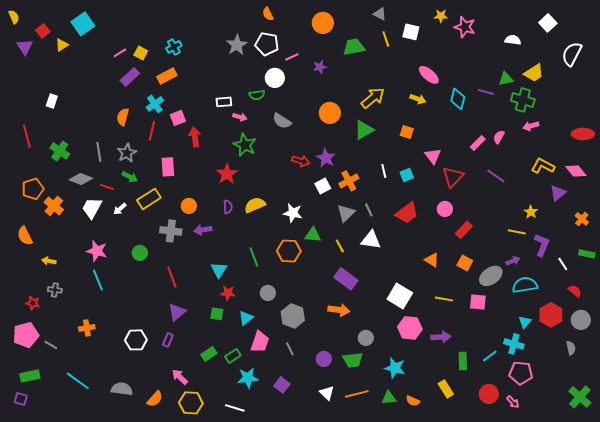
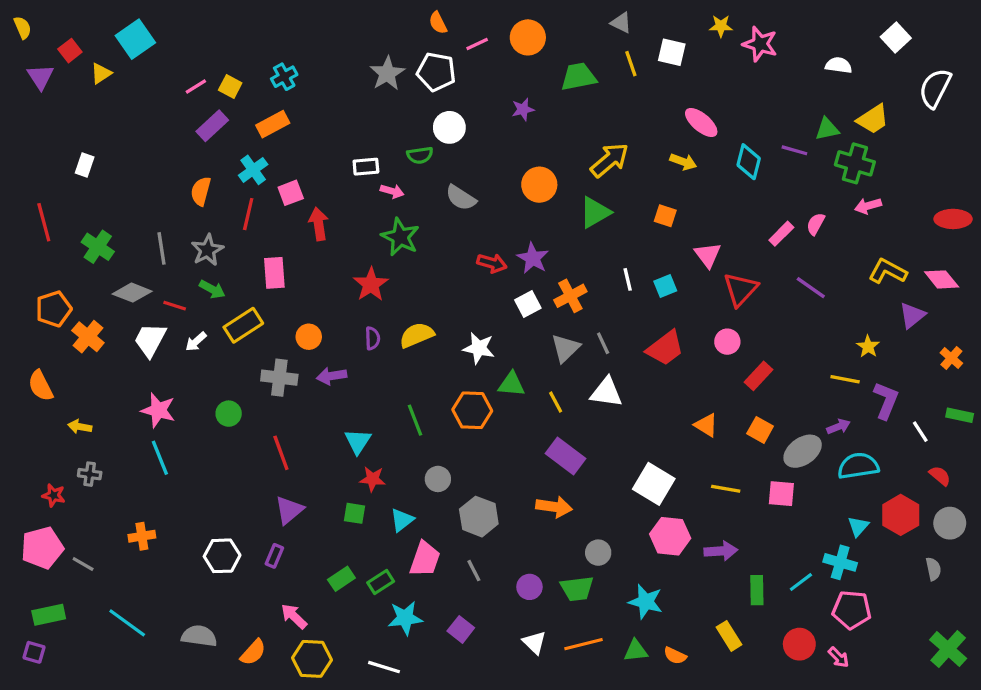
pink line: (292, 57) -> (477, 44), moved

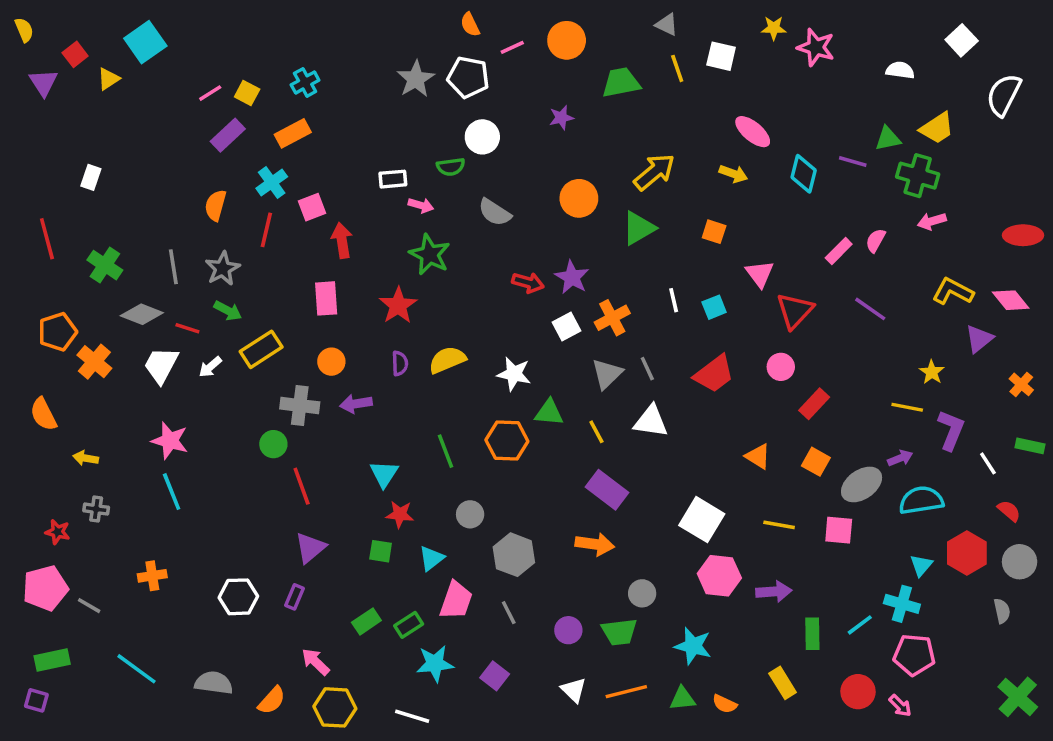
pink rectangle: (274, 273) -> (326, 298), moved
green circle: (229, 414) -> (273, 444), moved

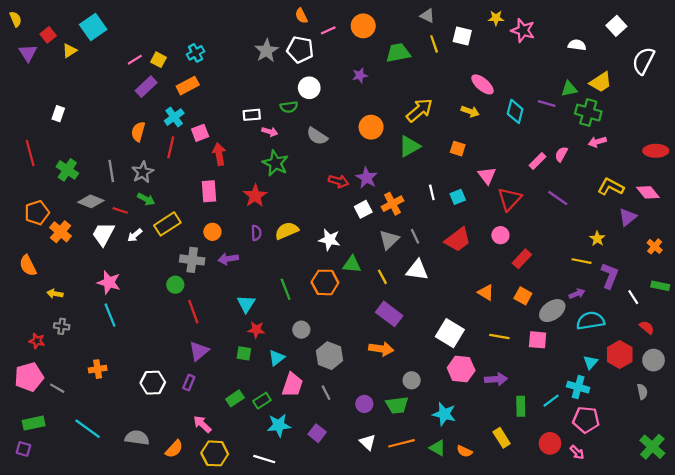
green triangle: (682, 699) -> (437, 448), turned 36

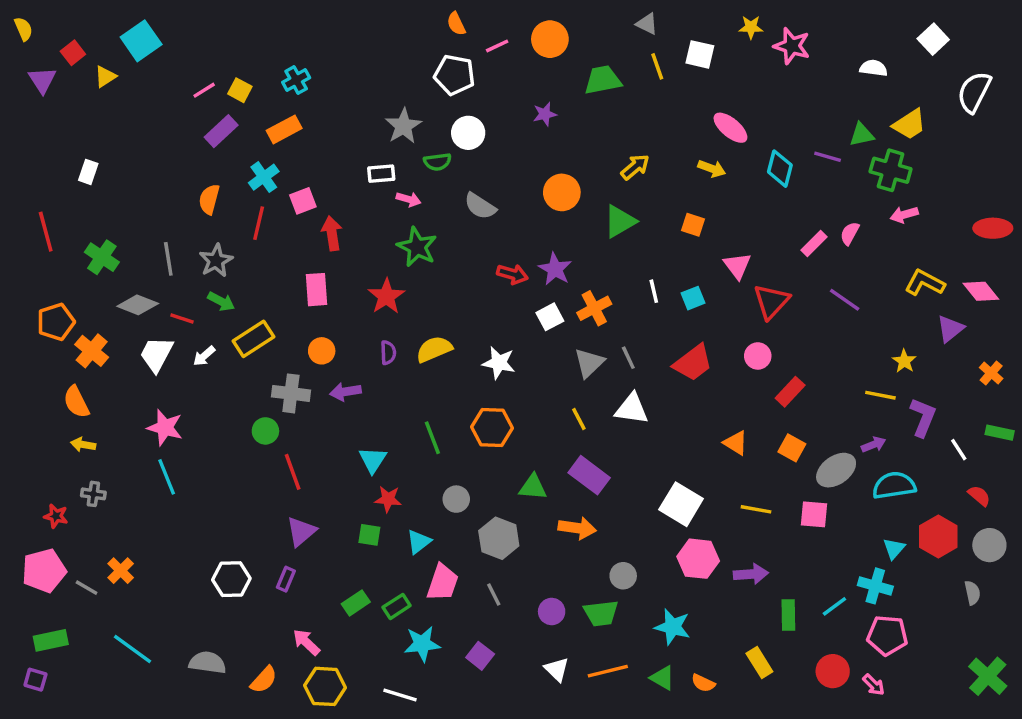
gray star: (266, 51) -> (403, 126), moved
yellow arrow: (419, 110) -> (635, 167), size x0.7
green triangle: (352, 264) -> (533, 487), moved
orange semicircle: (28, 266) -> (76, 402), moved
orange cross: (98, 369) -> (121, 571), moved, turned -36

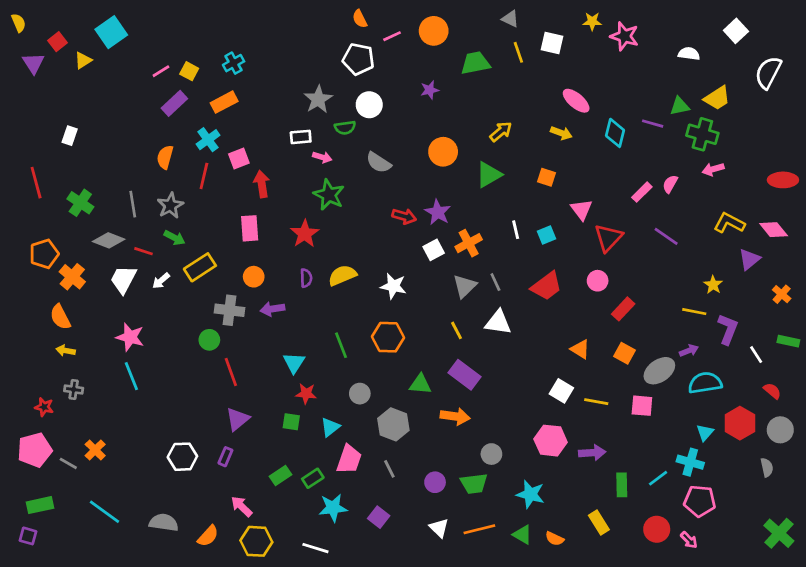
white square: (681, 504) -> (561, 391), moved, size x0.7

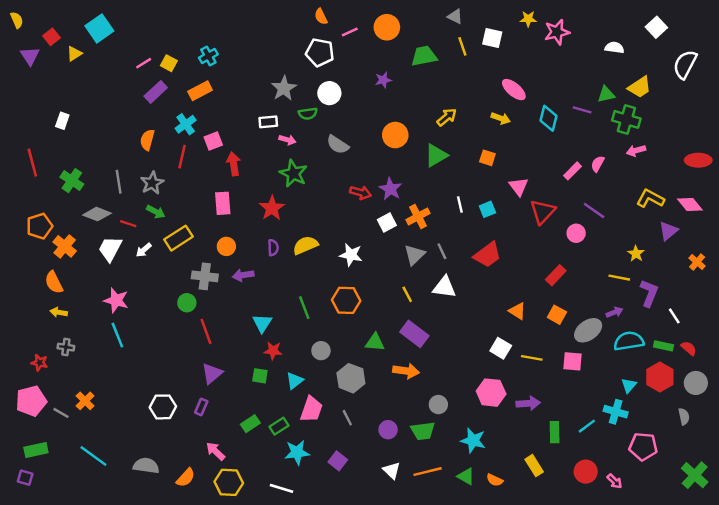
pink star: (624, 36) -> (557, 32), turned -30
pink circle: (598, 281) -> (576, 233), moved
green rectangle: (788, 341) -> (664, 346), moved
pink pentagon: (700, 501) -> (643, 446), moved

